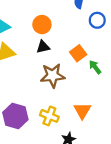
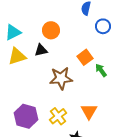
black triangle: (43, 47) -> (41, 50), moved
yellow cross: (49, 116) -> (58, 116), turned 30

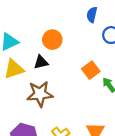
brown star: (61, 78) -> (40, 94), moved

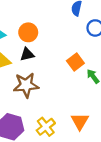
orange circle: (52, 40) -> (28, 32), moved

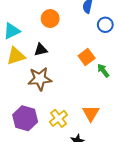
orange circle: (28, 32) -> (50, 19), moved

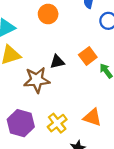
black triangle: (41, 50) -> (57, 62), moved
orange triangle: (91, 113) -> (92, 117), turned -42

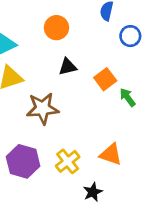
black triangle: (57, 62) -> (68, 67), moved

